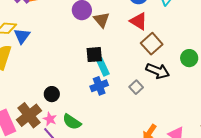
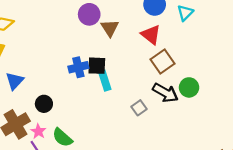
blue triangle: (22, 36) -> (15, 81), moved
green circle: (189, 58) -> (189, 87), moved
blue cross: (99, 86) -> (78, 67), moved

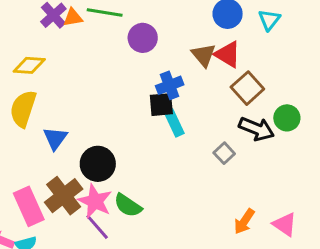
brown triangle: (110, 28) -> (204, 55), moved
blue cross: (78, 67) -> (170, 85), moved
black circle: (44, 104) -> (98, 164), size x1.5
pink star: (38, 131) -> (95, 201), size x1.6

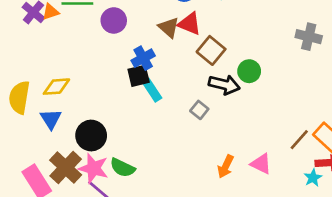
yellow diamond: (29, 65) -> (56, 87), moved

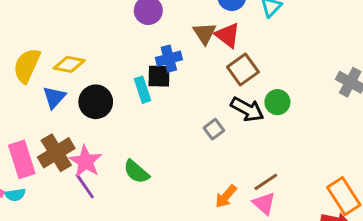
cyan rectangle: (152, 90) -> (143, 90), moved
black circle: (91, 136) -> (96, 102), moved
brown line: (299, 140) -> (266, 182), moved
green semicircle: (123, 168) -> (136, 172), moved

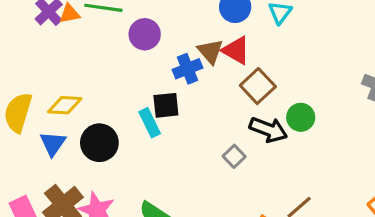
blue cross: (169, 59) -> (187, 69), moved

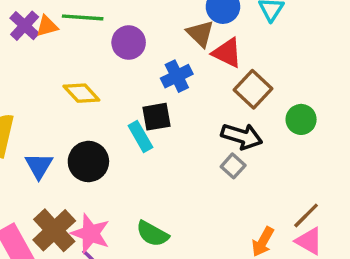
brown triangle: (210, 51) -> (200, 34), moved
yellow diamond: (65, 105) -> (81, 93), moved, turned 48
black arrow: (268, 130) -> (242, 136), moved

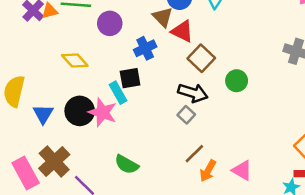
brown line: (306, 215) -> (194, 154), moved
pink star: (90, 234) -> (103, 112), moved

